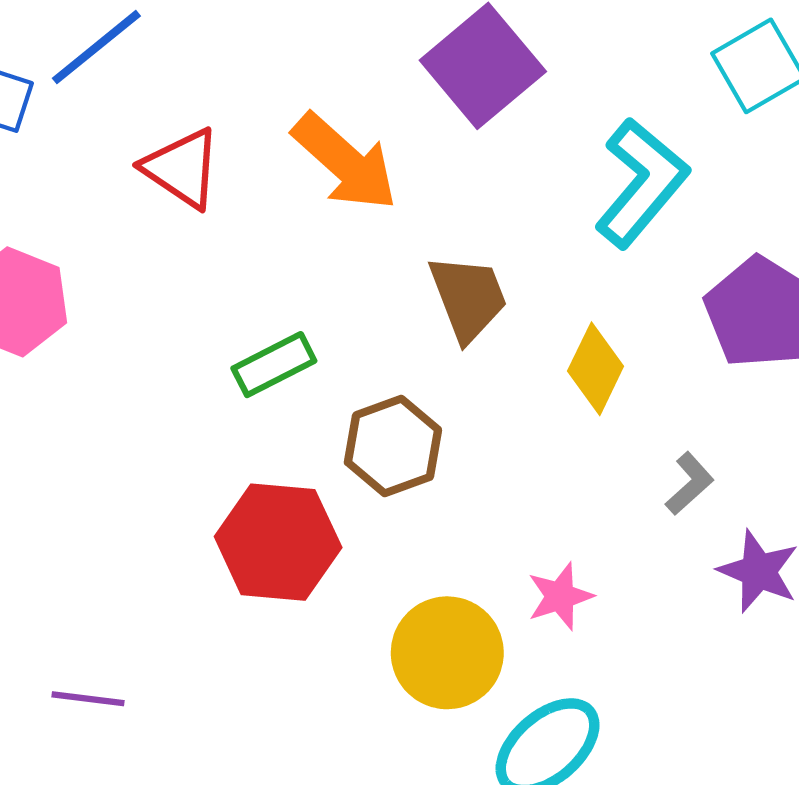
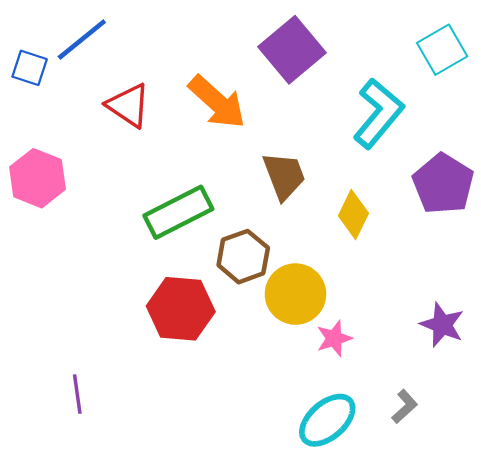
green rectangle: (274, 365) -> (178, 212), size x1.5
gray L-shape: (690, 484) -> (405, 407), moved
yellow circle: (447, 653) -> (295, 294), moved
purple line: (88, 699) -> (77, 394), turned 75

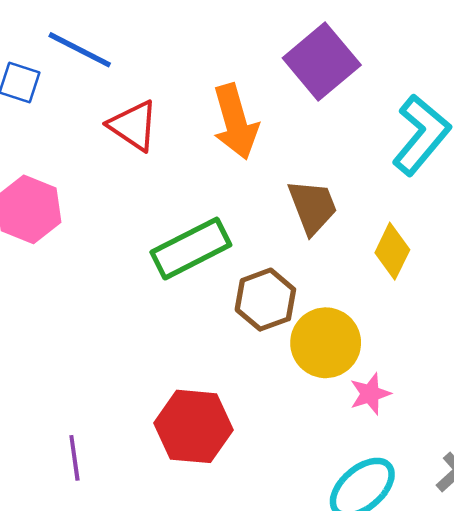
blue line: (82, 39) -> (80, 50), turned 66
orange arrow: (217, 102) -> (235, 122), turned 32
red hexagon: (181, 309) -> (193, 426), moved

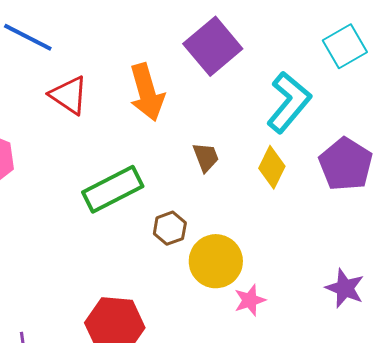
brown trapezoid: (313, 207) -> (206, 157), size x0.7
yellow diamond: (392, 251) -> (272, 167), moved
brown hexagon: (265, 300) -> (170, 228), size x0.7

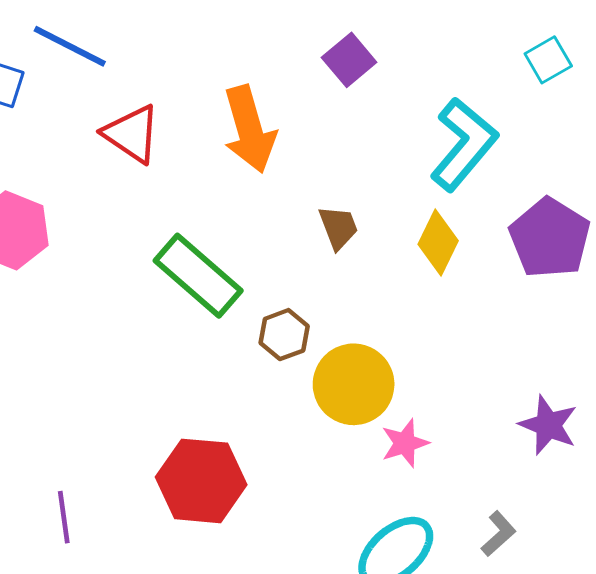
purple square: (213, 46) -> (349, 60), size x0.6
cyan square: (345, 46) -> (548, 60), size x0.7
green rectangle: (113, 189) -> (198, 276), turned 68

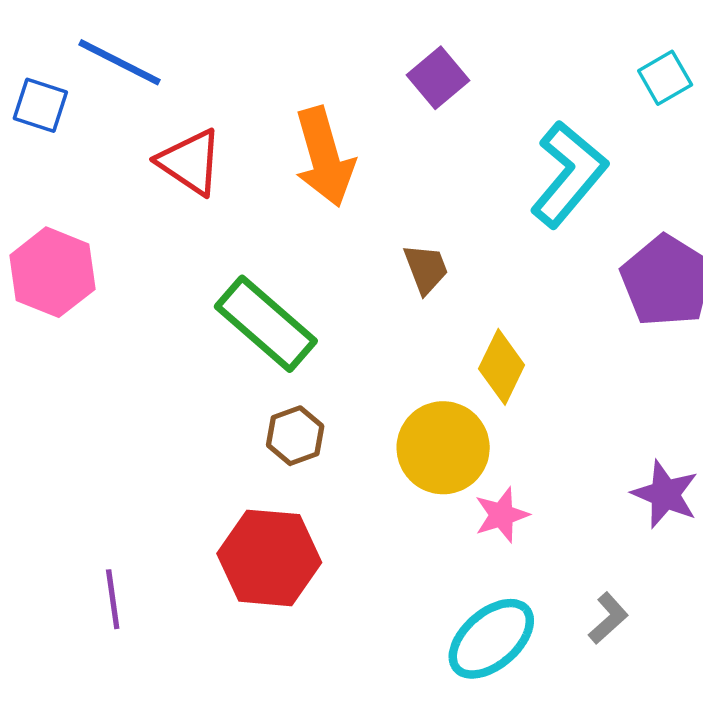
yellow diamond: (438, 242) -> (502, 367), moved
brown hexagon: (284, 335) -> (295, 436), moved

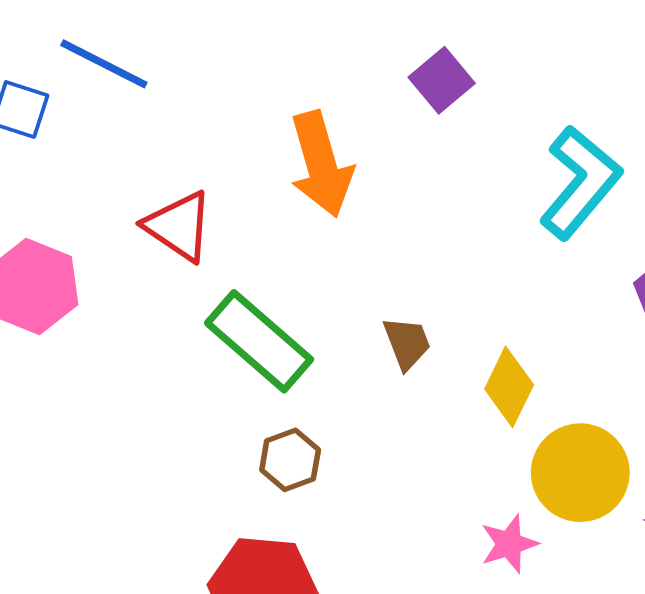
red triangle: (190, 162) -> (179, 226), moved
brown trapezoid: (426, 269) -> (407, 343), moved
yellow circle: (443, 448) -> (580, 473), moved

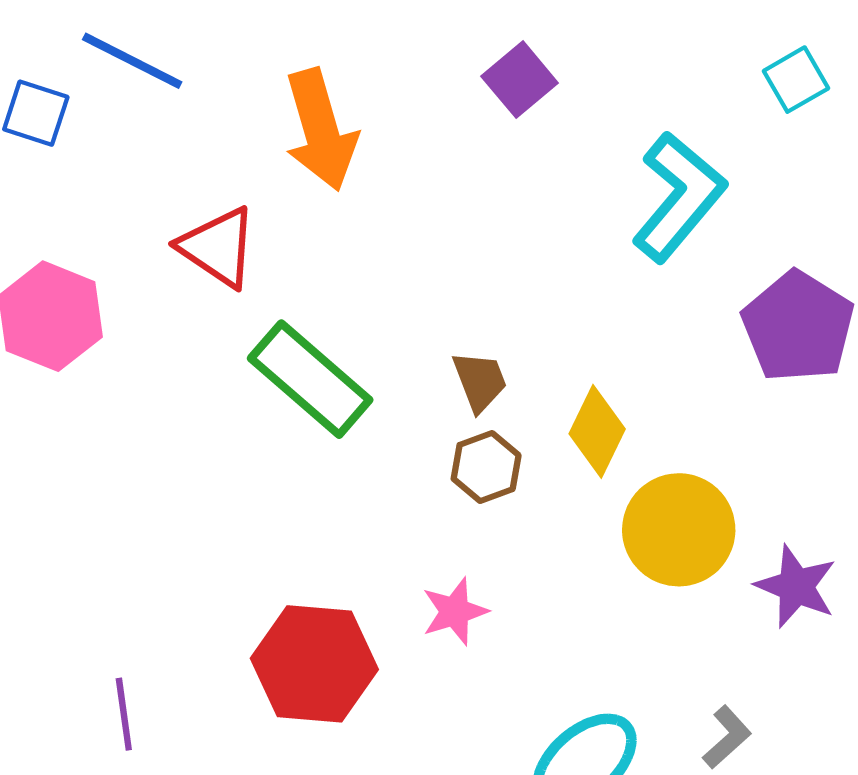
orange arrow: (321, 164) -> (321, 130), moved
brown hexagon: (290, 460) -> (486, 467), moved
pink star: (509, 544) -> (455, 612), moved

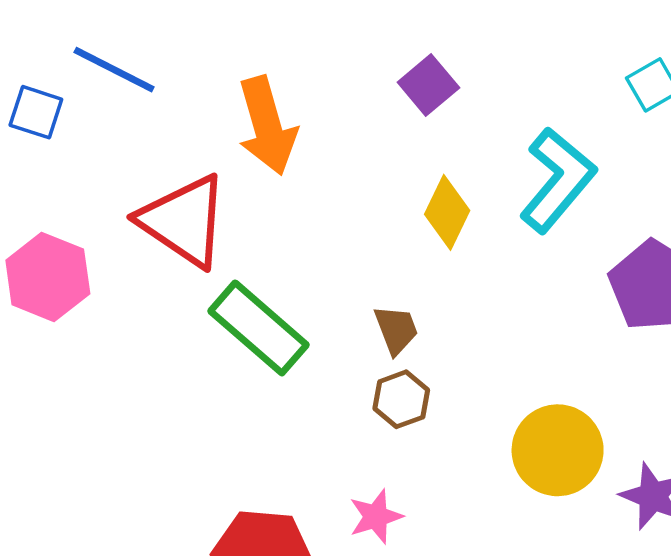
red triangle: (218, 247) -> (184, 221), size x1.4
yellow diamond: (597, 431) -> (447, 212), moved

